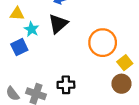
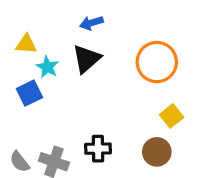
orange circle: (103, 43) -> (157, 62), moved
yellow square: (125, 63) -> (172, 116), moved
brown circle: (121, 84) -> (157, 152), moved

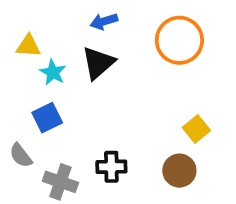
orange circle: (157, 62) -> (179, 40), moved
blue square: (29, 93) -> (47, 118), moved
gray semicircle: (20, 162) -> (21, 155), moved

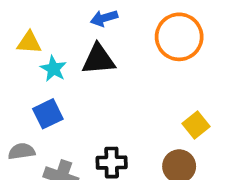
black triangle: (98, 63) -> (98, 59), turned 36
gray semicircle: (21, 155) -> (22, 151), turned 120

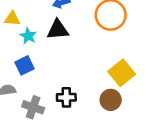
yellow square: (196, 125) -> (122, 73), size x1.5

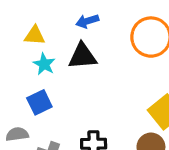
yellow triangle: (12, 19) -> (35, 35), moved

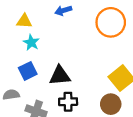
black triangle: (82, 56) -> (60, 76), moved

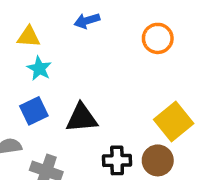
orange circle: (111, 22) -> (158, 38), size x0.7
black cross: (68, 102) -> (117, 160), moved

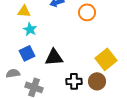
orange circle: (158, 38) -> (87, 12), moved

